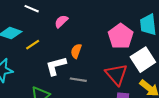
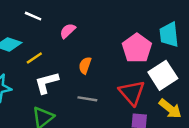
white L-shape: (56, 66) -> (47, 83), moved

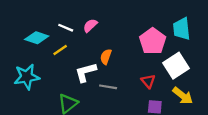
white line: (33, 16) -> (66, 28), moved
white L-shape: (47, 83) -> (86, 72), moved
red triangle: (132, 93) -> (148, 81), size x0.6

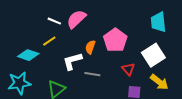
pink semicircle: (90, 25) -> (76, 19), size x1.5
cyan diamond: (37, 38) -> (28, 55), moved
pink pentagon: (153, 41) -> (115, 40), moved
cyan star: (27, 77) -> (19, 83), moved

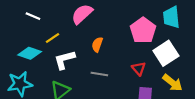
white line: (54, 21) -> (33, 16), moved
pink pentagon: (115, 40) -> (143, 30), moved
white L-shape: (72, 61) -> (65, 60), moved

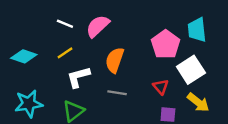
white line: (33, 16) -> (65, 24), moved
orange semicircle: (97, 45) -> (115, 60), size x1.5
cyan diamond: (30, 53) -> (24, 56), moved

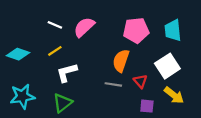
pink pentagon: (166, 44) -> (136, 30), moved, turned 30
orange semicircle: (115, 60) -> (121, 61), moved
gray line: (117, 93) -> (113, 84), moved

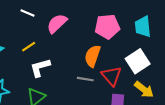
white line: (55, 25) -> (28, 13), moved
red triangle: (140, 81) -> (111, 76), size x1.5

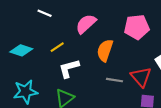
white line: (28, 13) -> (45, 13), moved
orange semicircle: (93, 56) -> (105, 50), moved

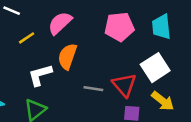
yellow line: (57, 47) -> (27, 38), moved
orange semicircle: (105, 50) -> (67, 56), moved

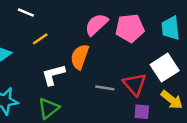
pink semicircle: (60, 23) -> (96, 24), moved

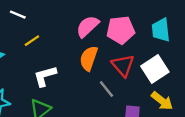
orange semicircle: (80, 57) -> (89, 58), moved
red triangle: (135, 84) -> (123, 65), moved
gray line: (105, 88) -> (106, 89), moved, turned 42

